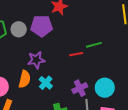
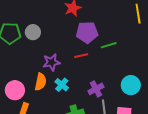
purple pentagon: (42, 26) -> (87, 32), moved
red line: (76, 54) -> (81, 56), moved
cyan circle: (105, 88) -> (131, 85), moved

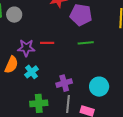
purple pentagon: (87, 32) -> (81, 15), moved
red line: (81, 56) -> (47, 43), moved

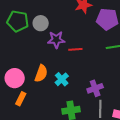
purple star: (26, 48) -> (56, 40), moved

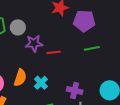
purple cross: (95, 88) -> (75, 91), turned 35

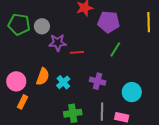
green line: (92, 48) -> (115, 50), turned -49
purple cross: (75, 91) -> (98, 81), moved

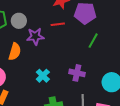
red line: (77, 52) -> (58, 24), moved
orange semicircle: (43, 77) -> (15, 52), moved

